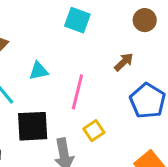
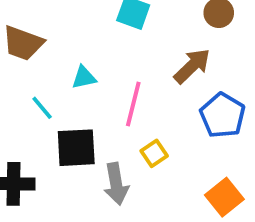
brown arrow: (124, 62) -> (192, 66), size x1.5

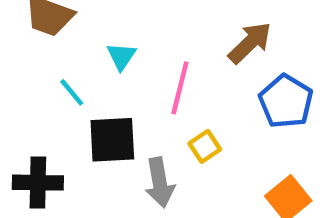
cyan triangle: (84, 77) -> (121, 56), turned -44

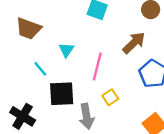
black cross: (38, 183) -> (23, 116), turned 30

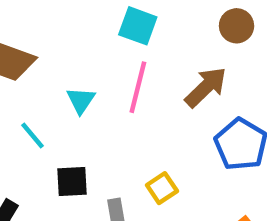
pink line: (97, 66) -> (138, 87), moved
black square: (62, 94) -> (72, 182), size x0.7

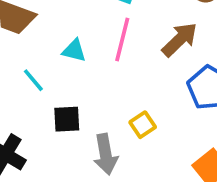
cyan triangle: (81, 100) -> (74, 51), turned -50

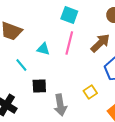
yellow square: (143, 125) -> (90, 92), moved

